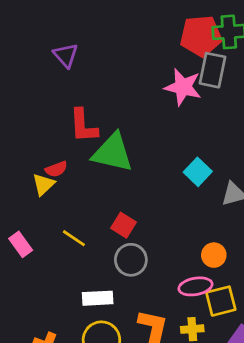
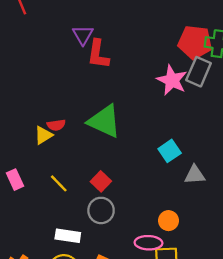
red L-shape: (83, 126) -> (98, 54), moved

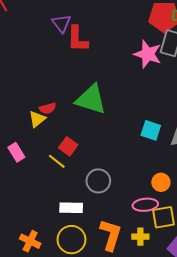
cyan square: (170, 151) -> (151, 130), moved, turned -30
pink rectangle: (15, 180) -> (16, 152), moved
red square: (101, 181) -> (68, 146), moved

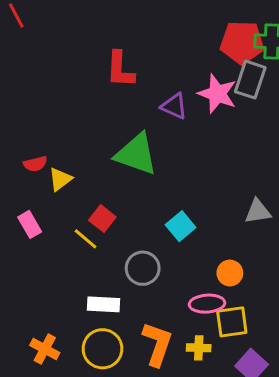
purple triangle: (61, 23) -> (174, 106), moved, turned -30
red semicircle: (48, 108) -> (35, 164), moved
cyan square: (151, 130) -> (181, 226), moved, turned 30

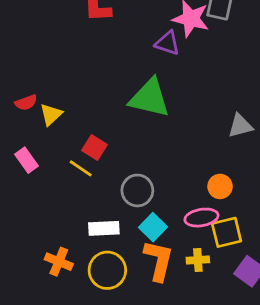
purple triangle: (174, 106) -> (167, 43), moved
green triangle: (136, 154) -> (149, 98), moved
cyan square: (181, 226) -> (153, 227), moved
orange cross: (45, 349) -> (59, 262), moved

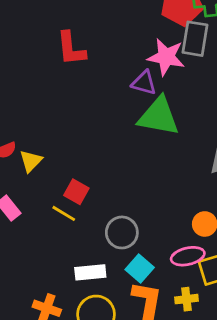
green triangle: (149, 98) -> (159, 116), moved

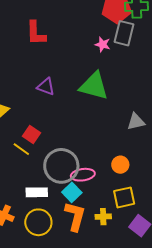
pink star: (166, 57) -> (103, 44), size x0.6
purple triangle: (144, 83) -> (46, 87), moved
gray circle: (122, 232) -> (61, 166), size x1.5
pink ellipse: (188, 256) -> (83, 175), moved

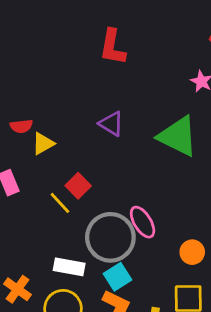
pink ellipse: (83, 175) -> (143, 222), moved, turned 55

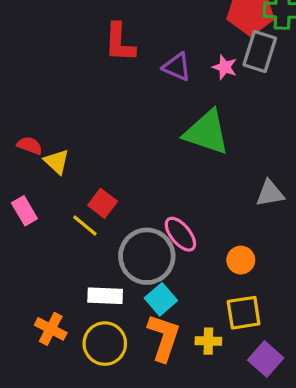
purple triangle: (111, 124) -> (177, 67), moved
red semicircle: (21, 126) -> (30, 145), turned -145
yellow triangle: (43, 144) -> (57, 162), turned -40

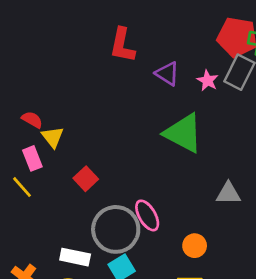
pink rectangle: (24, 211) -> (32, 158), moved
yellow line: (85, 226) -> (22, 187), moved

